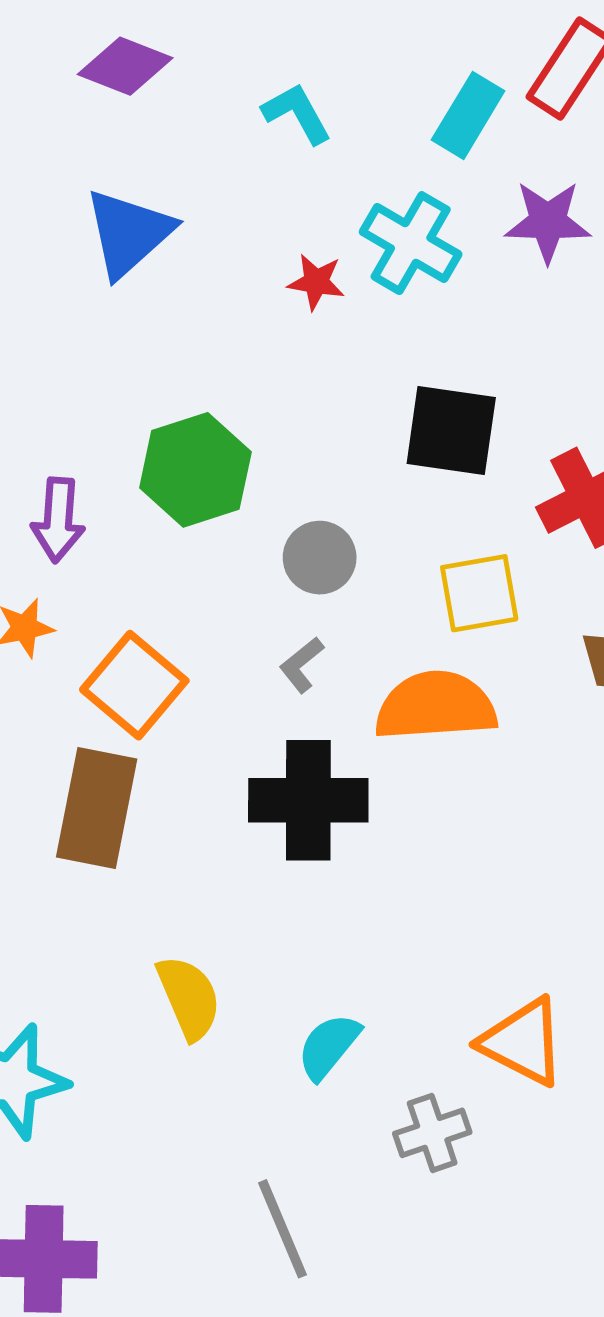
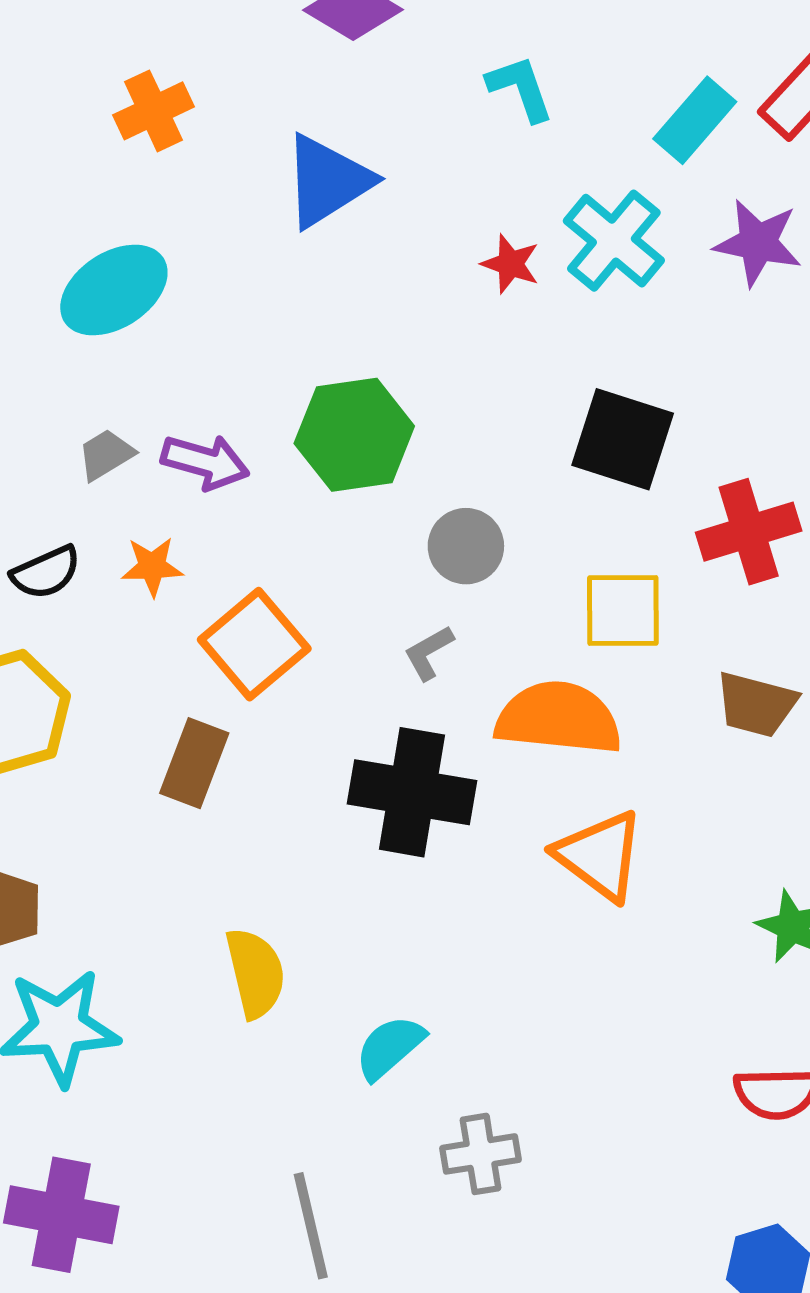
purple arrow: (58, 520) -> (205, 462), turned -88
brown rectangle: (97, 808) -> (194, 763), size x0.7
orange triangle: (523, 1042) -> (600, 856), moved

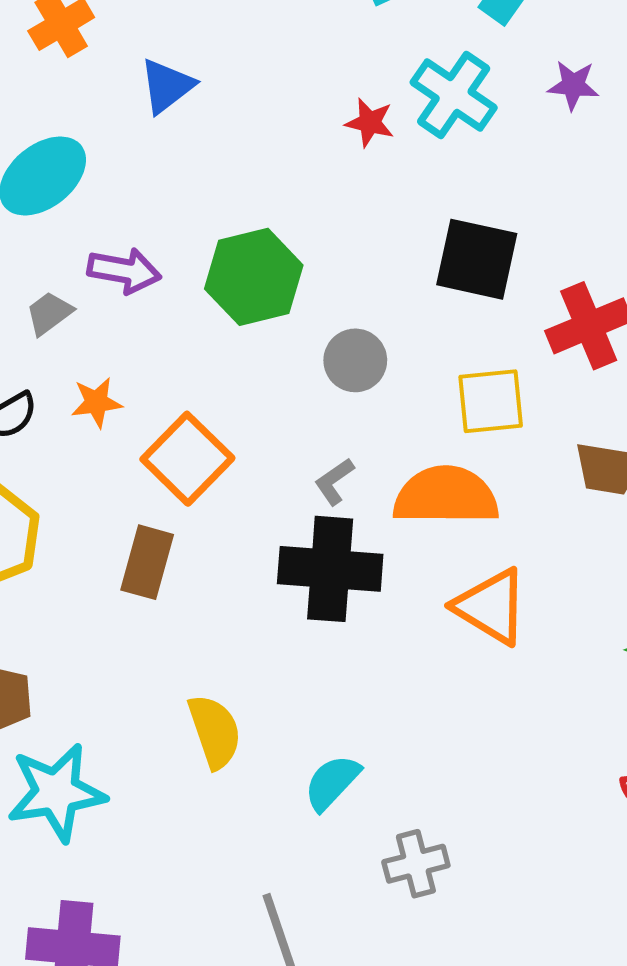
blue triangle: (327, 181) -> (167, 86), moved, size x0.7
purple star: (758, 243) -> (573, 85), size x0.7
purple arrow: (205, 462) -> (124, 271), moved
gray L-shape: (429, 653) -> (334, 482), moved

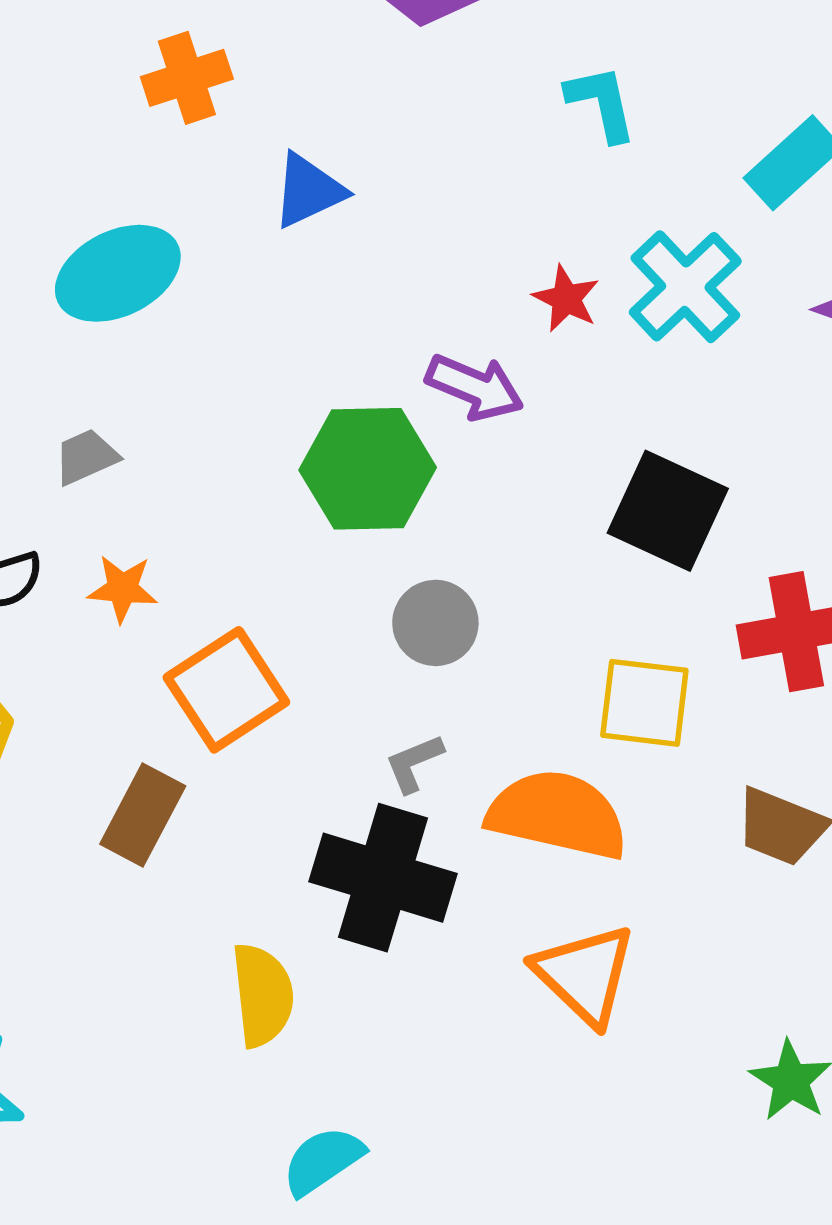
purple arrow: (124, 271) -> (475, 387), moved
gray circle: (355, 360) -> (435, 623), moved
yellow semicircle: (215, 731) -> (263, 995), moved

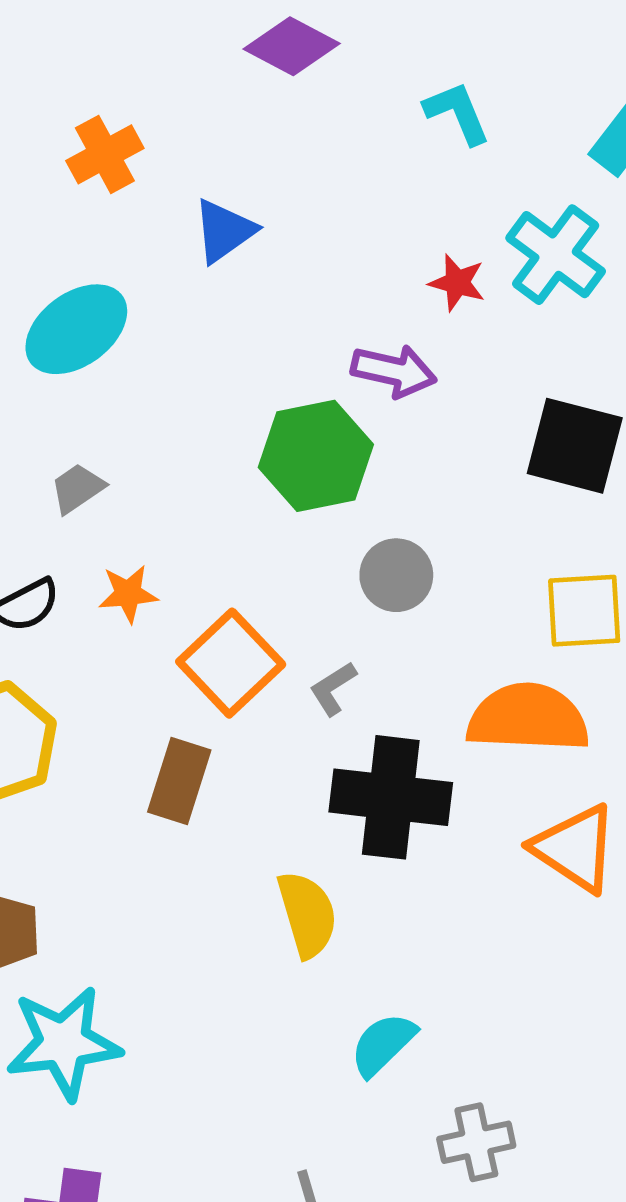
gray L-shape: (414, 763) -> (333, 688), moved

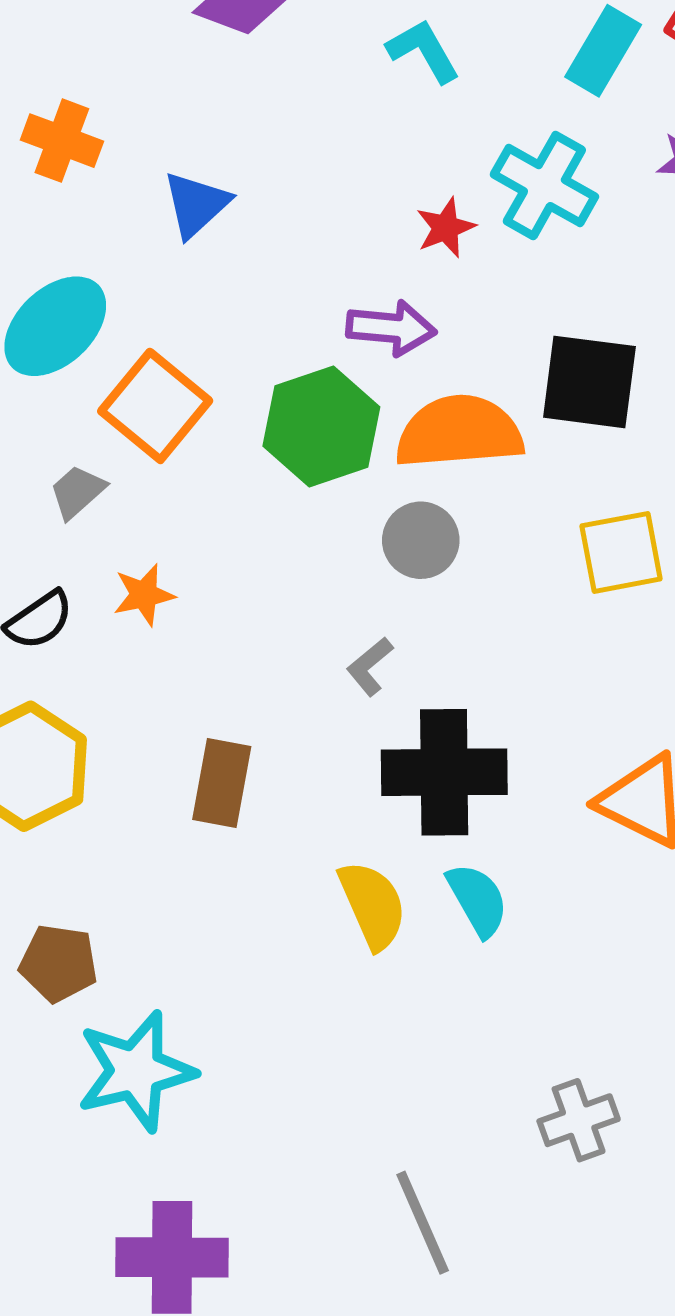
orange cross: (105, 154) -> (62, 141), turned -34
red star: (457, 283) -> (446, 228), turned -30
orange square: (231, 663) -> (155, 406), moved
orange semicircle: (528, 718) -> (459, 432), moved
cyan semicircle: (383, 1044) -> (478, 900), moved, turned 112

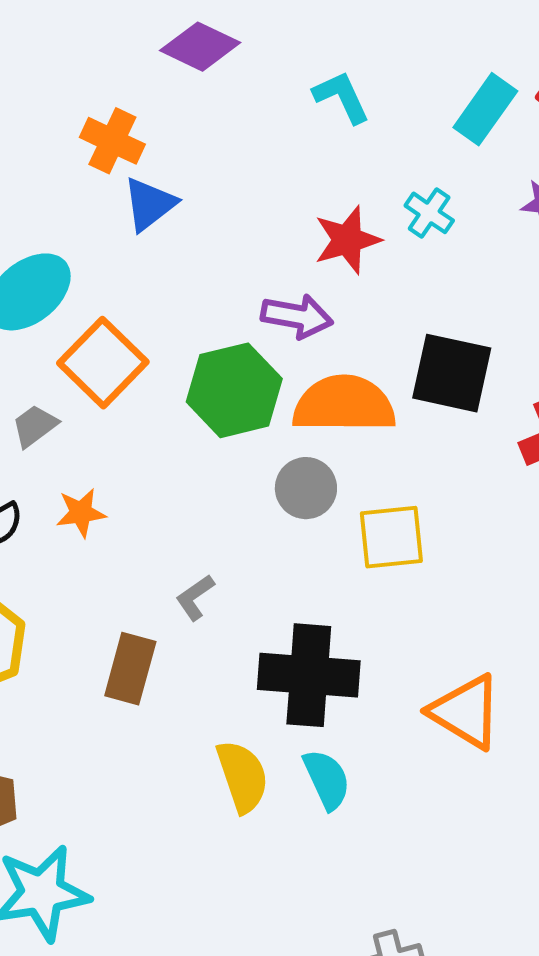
orange cross: (62, 141) -> (112, 141), moved
cyan cross: (544, 186) -> (429, 213), size x0.6
red star: (446, 228) -> (347, 240), size x1.4
yellow square: (621, 552) -> (391, 537), moved
gray L-shape: (370, 666) -> (195, 597), moved

